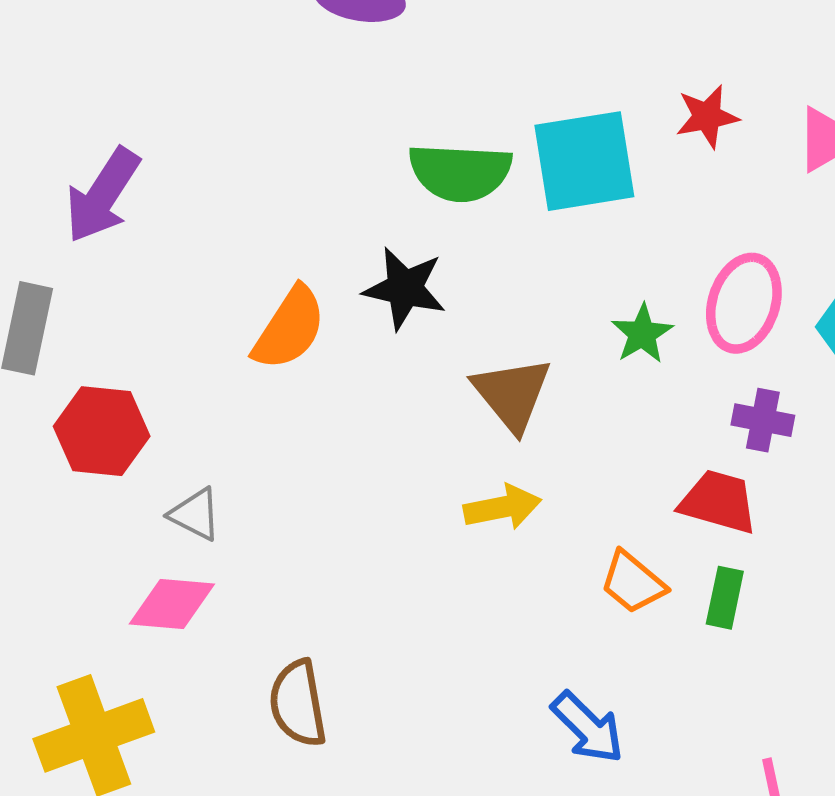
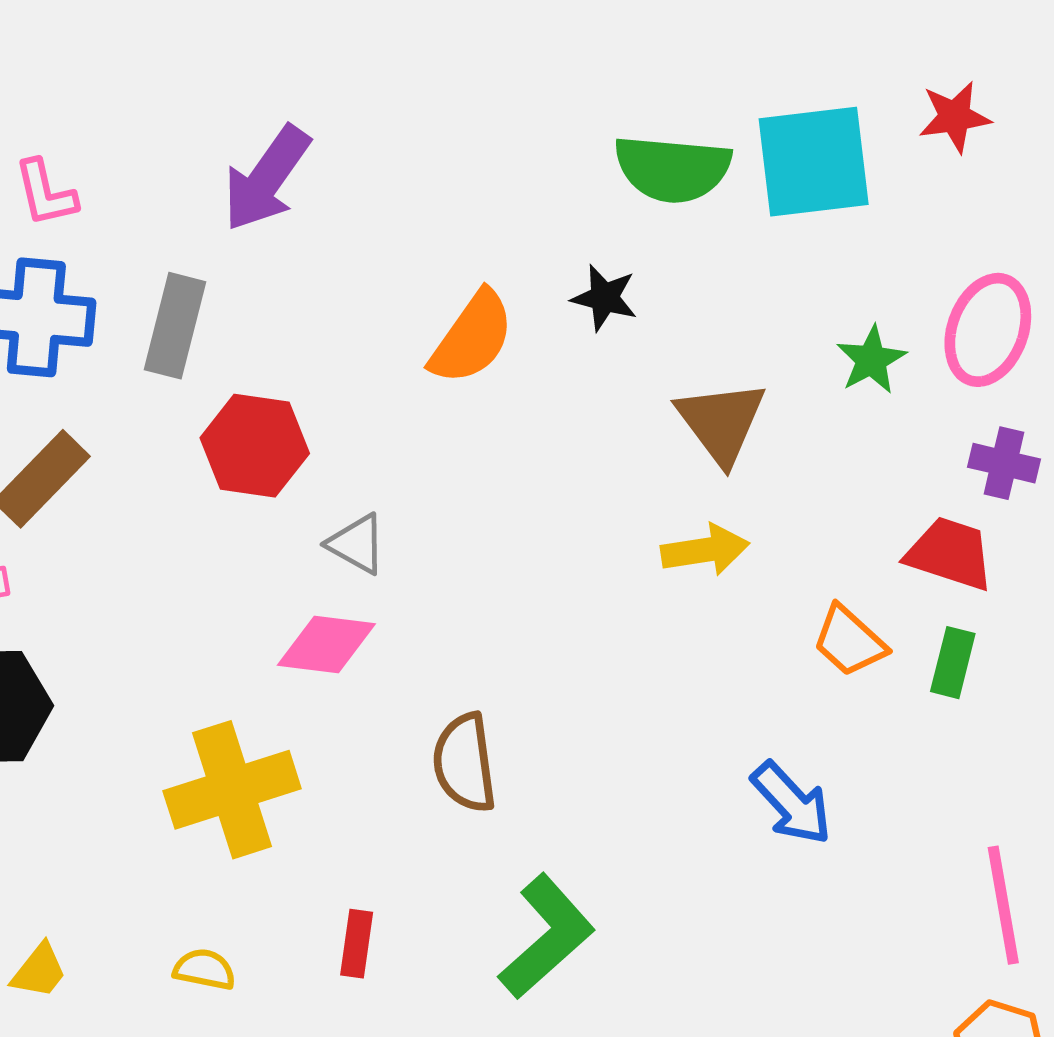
black star: (405, 288) -> (604, 298), size x0.7

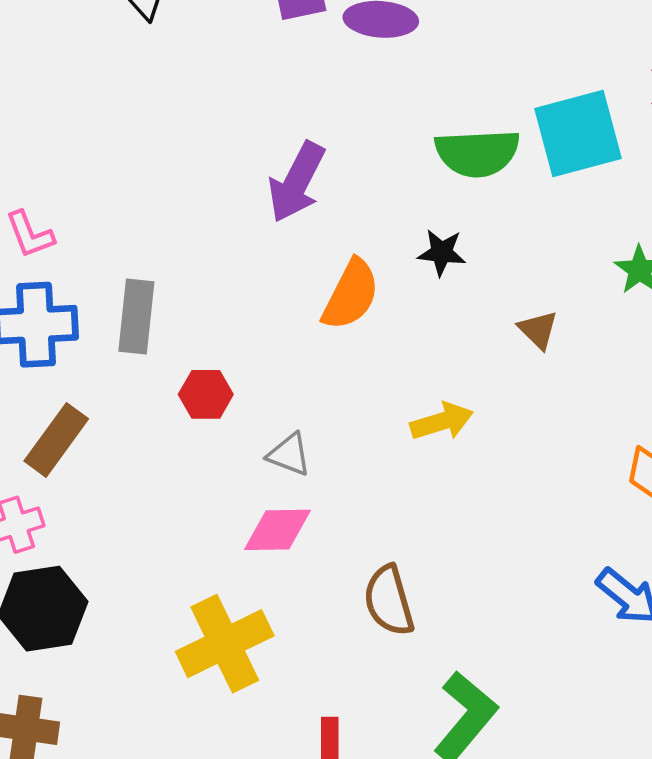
purple arrow: (267, 178) -> (297, 182), moved
brown triangle: (721, 422) -> (538, 330), size x0.6
red hexagon: (255, 446) -> (206, 394), size x0.7
yellow arrow: (705, 550) -> (442, 421), moved

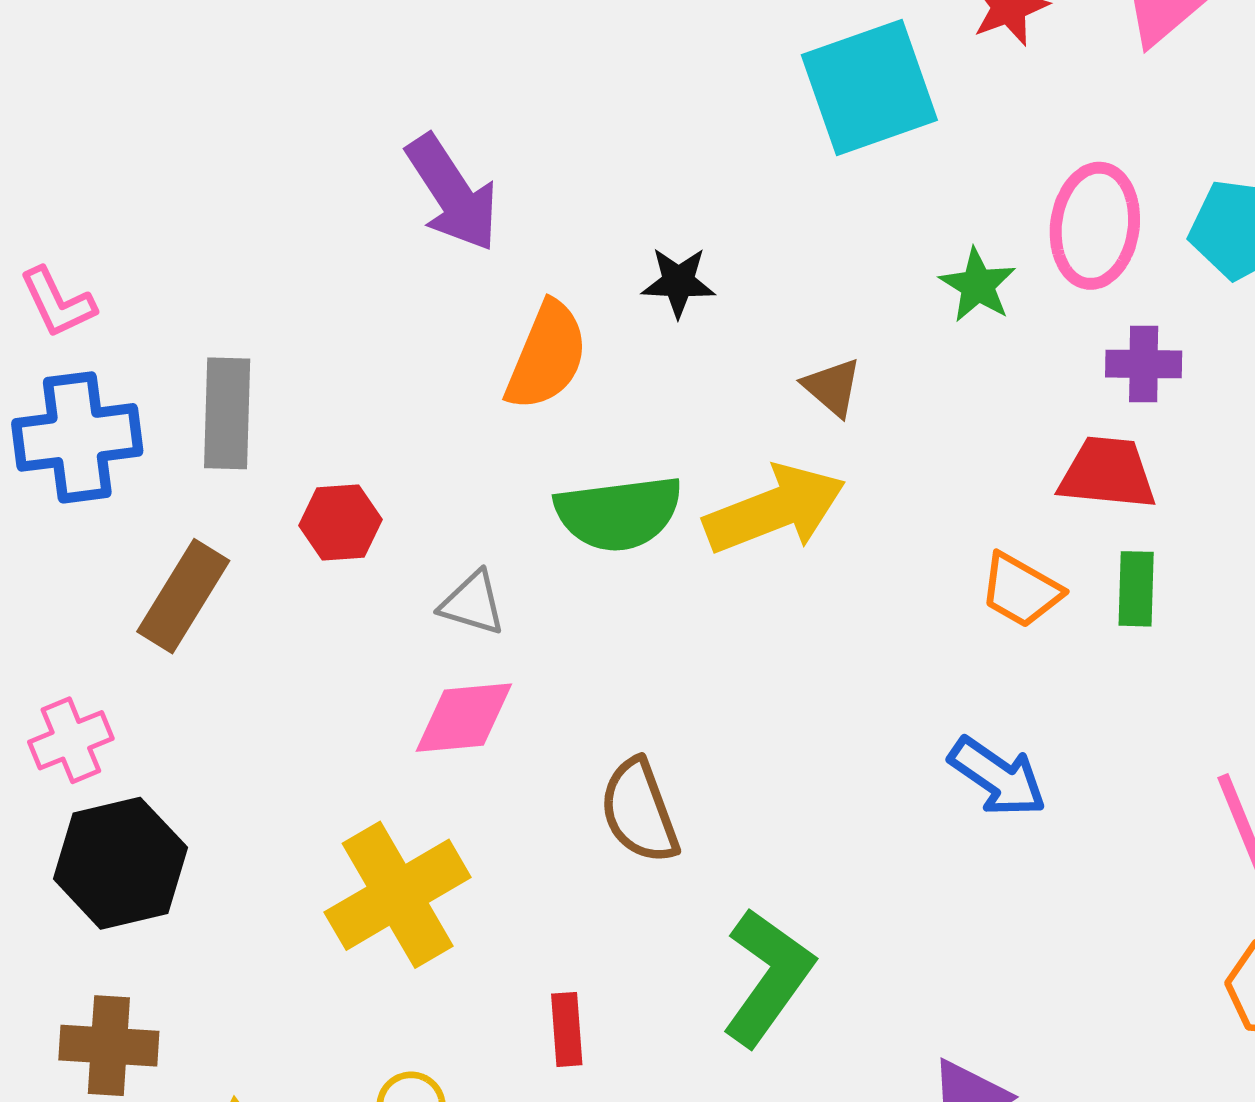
green semicircle: (477, 153) -> (619, 513), moved
purple arrow: (297, 182) -> (452, 193), turned -56
yellow arrow: (442, 421) -> (775, 509), moved, size x1.5
brown rectangle: (56, 440) -> (183, 596), moved

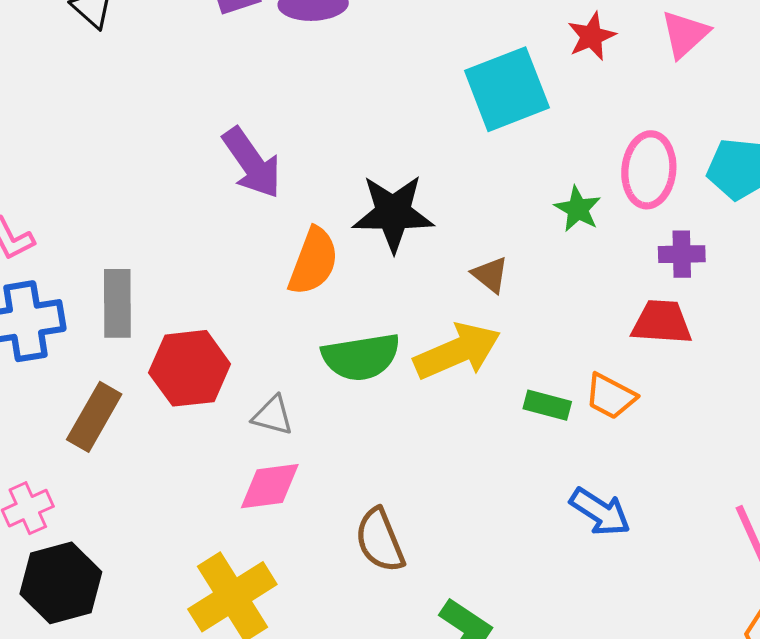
black star: (678, 282) -> (393, 213), size x1.8
red hexagon: (340, 522) -> (190, 368), size x1.6
green rectangle: (1136, 589) -> (547, 405), moved, turned -75

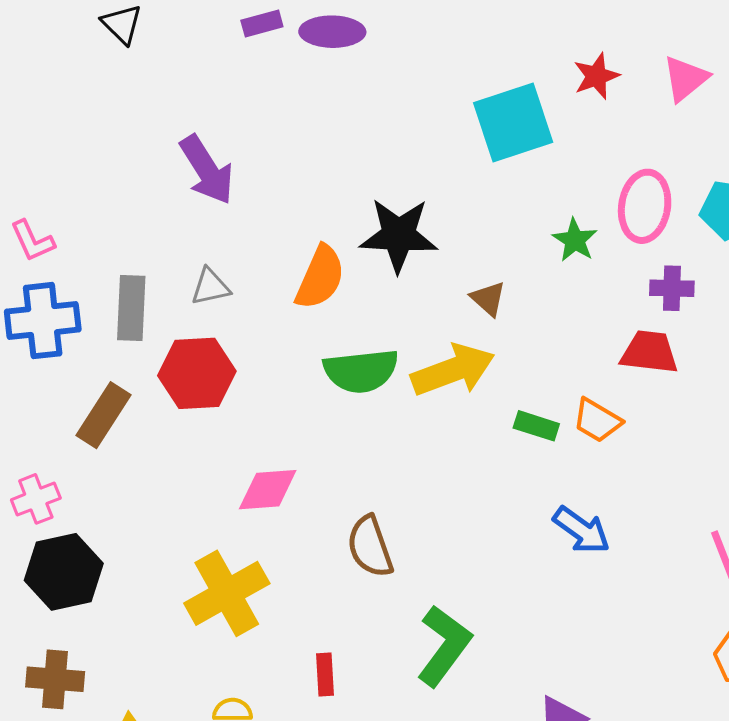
purple arrow: (252, 163) -> (207, 170), moved
gray triangle: (273, 415) -> (210, 287), moved, turned -30

